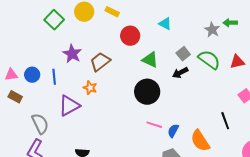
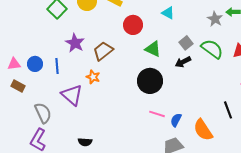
purple triangle: (69, 106) -> (72, 95), turned -50

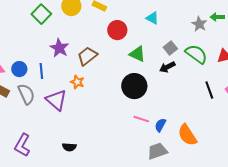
black line: (228, 110) -> (209, 90), moved
gray semicircle: (43, 113) -> (26, 94), moved

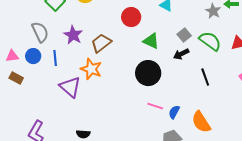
orange star: (77, 82) -> (91, 69), size x1.5
black line: (209, 90) -> (205, 77), moved
gray semicircle: (26, 94) -> (40, 32), moved

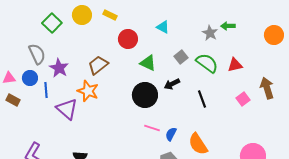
purple star: (73, 35) -> (59, 68), moved
black arrow: (181, 54) -> (172, 84), moved
blue line: (55, 58) -> (46, 90), moved

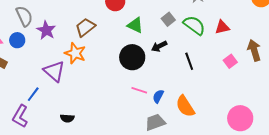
blue line: (46, 90) -> (33, 94), moved, turned 42

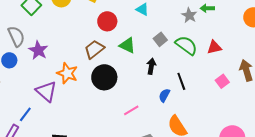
brown trapezoid: (85, 27) -> (94, 49), moved
black arrow: (159, 46) -> (151, 66), turned 126
black circle: (132, 57) -> (104, 77), moved
pink line: (139, 90) -> (131, 110), turned -49
blue semicircle: (158, 96) -> (164, 95), moved

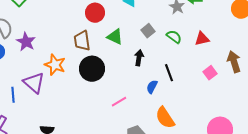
green semicircle: (186, 45) -> (174, 37), size x0.7
brown trapezoid: (94, 49) -> (82, 41), turned -60
blue line: (25, 114) -> (13, 95), moved, turned -42

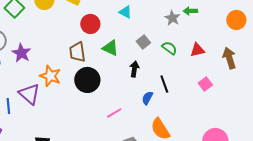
brown arrow: (234, 62) -> (229, 58), moved

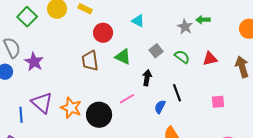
orange star: (50, 76) -> (71, 108), moved
black circle: (87, 80) -> (99, 115), moved
pink square: (205, 84) -> (218, 102), moved, turned 32
pink line: (114, 113) -> (127, 99), moved

